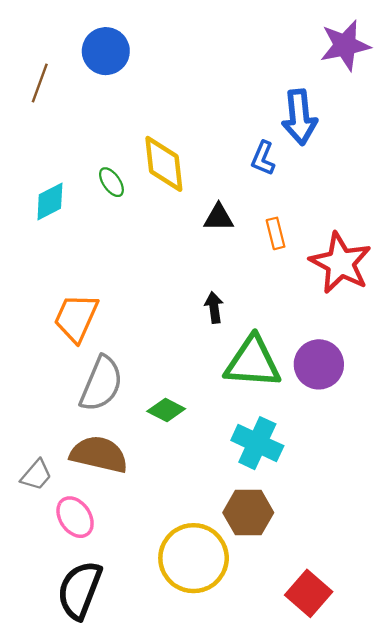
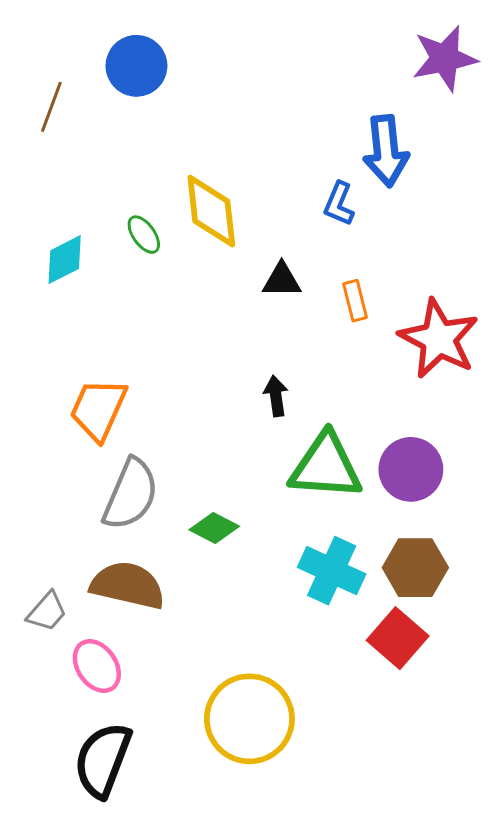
brown hexagon: (248, 513) -> (415, 568), moved
red square: (309, 593) -> (398, 638), moved

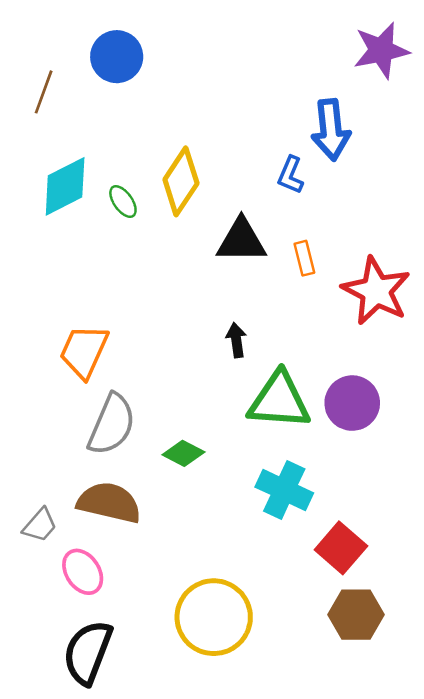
yellow diamond: (211, 211) -> (181, 181), turned 40
cyan diamond: (65, 260) -> (65, 186), moved, size x1.4
black triangle: (282, 280) -> (241, 241), size x1.5
brown hexagon: (415, 568) -> (356, 615), moved

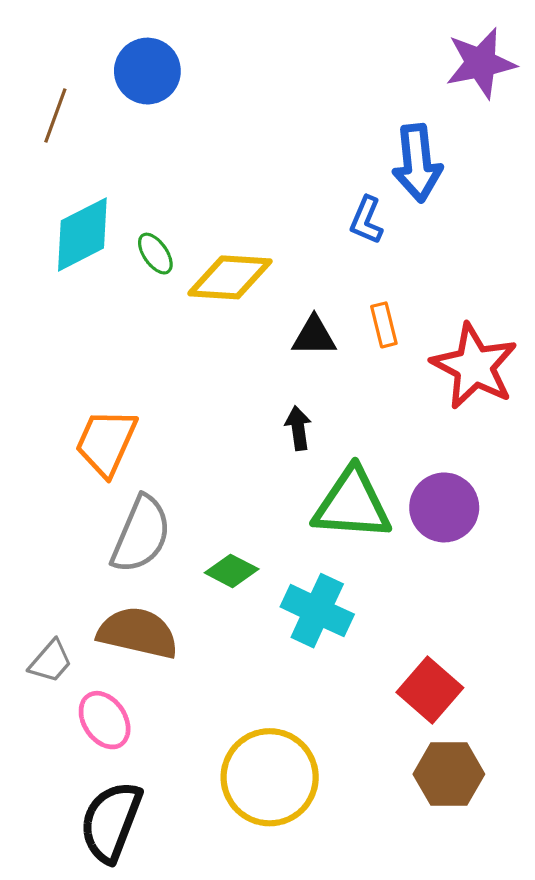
yellow diamond: (181, 181) -> (230, 277), moved, turned 60
black triangle: (241, 241) -> (314, 336), moved, size x0.7
cyan cross: (284, 490) -> (317, 611), moved

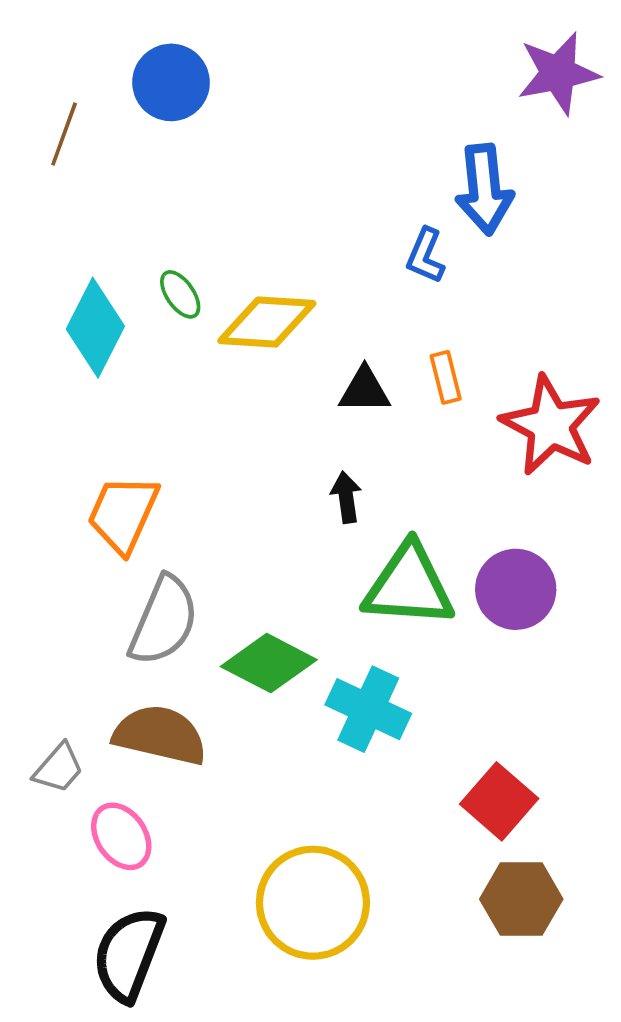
cyan diamond: (82, 234) -> (95, 328), moved, turned -36
green diamond: (232, 571) -> (269, 663), size x1.5

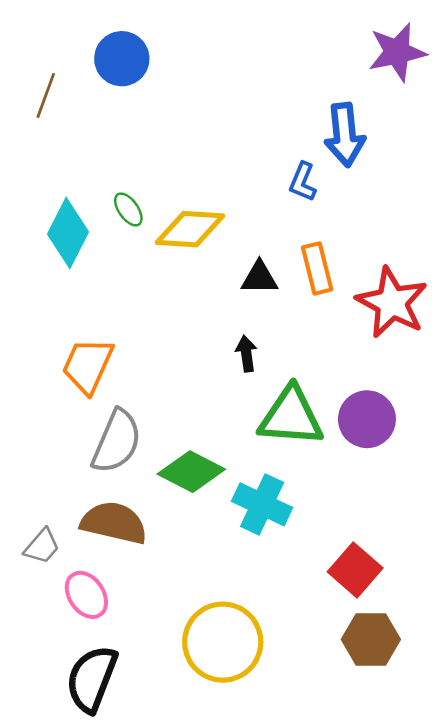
orange rectangle: (446, 377) -> (317, 268), size x1.4

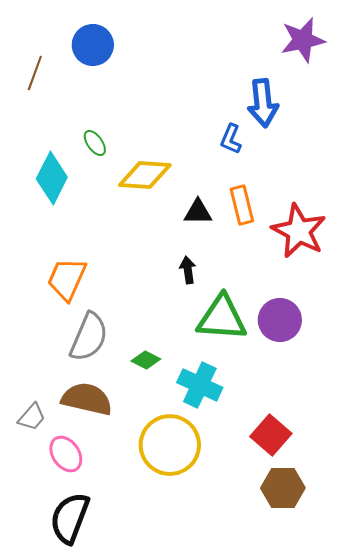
green ellipse: (128, 209) -> (95, 143), moved
green diamond: (191, 472) -> (146, 360), size x0.6
yellow circle: (223, 642) -> (170, 445), moved

